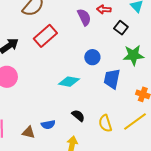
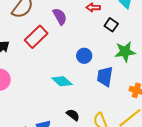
purple semicircle: (84, 17) -> (60, 17), moved
cyan diamond: (69, 82) -> (62, 81), turned 35

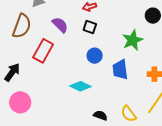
black square: (111, 25) -> (90, 27), moved

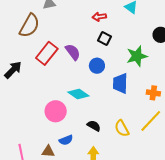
purple semicircle: (60, 25) -> (73, 52), moved
black square: (90, 27) -> (105, 39), moved
pink circle: (20, 102) -> (56, 111), moved

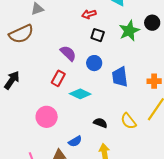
brown semicircle: (29, 26) -> (21, 34), turned 45
red rectangle: (47, 53) -> (58, 78), moved, size x0.7
green star: (137, 56) -> (129, 31), moved
pink circle: (56, 111) -> (47, 117), moved

